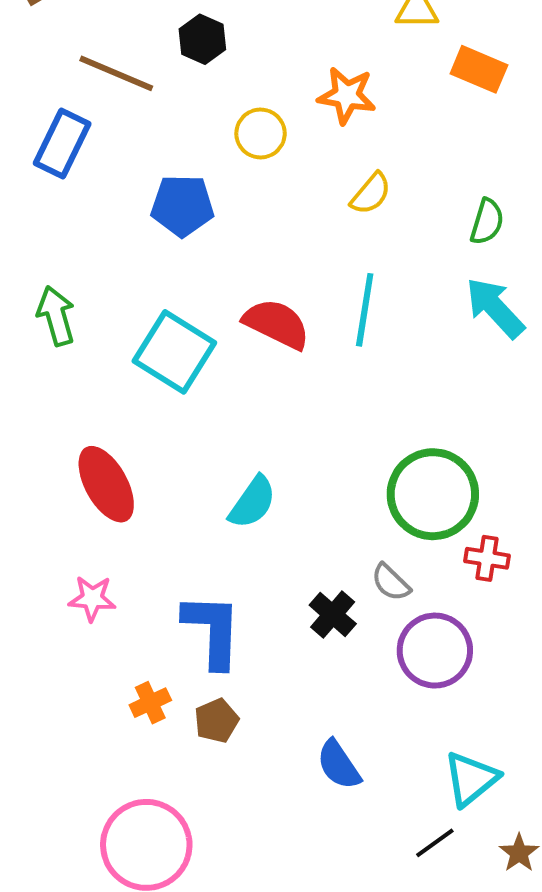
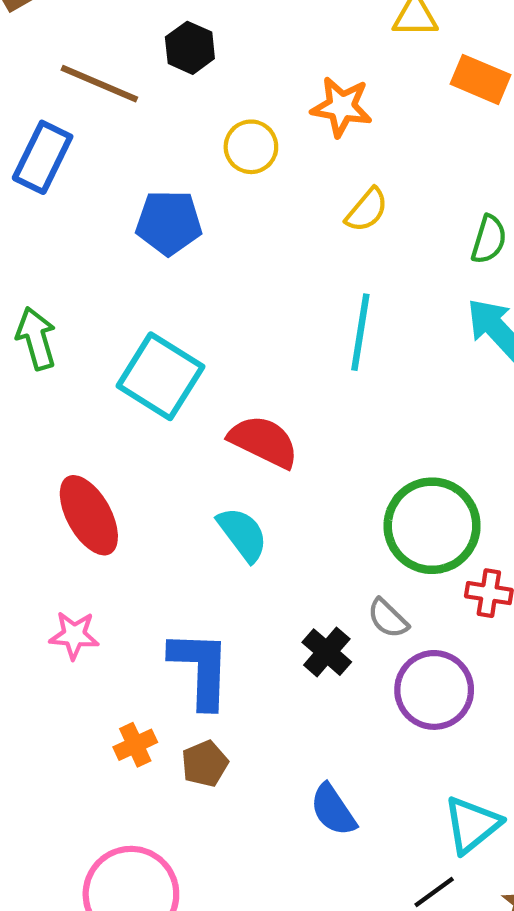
red semicircle: (277, 324) -> (264, 442), moved
cyan semicircle: (253, 502) -> (243, 534), turned -72

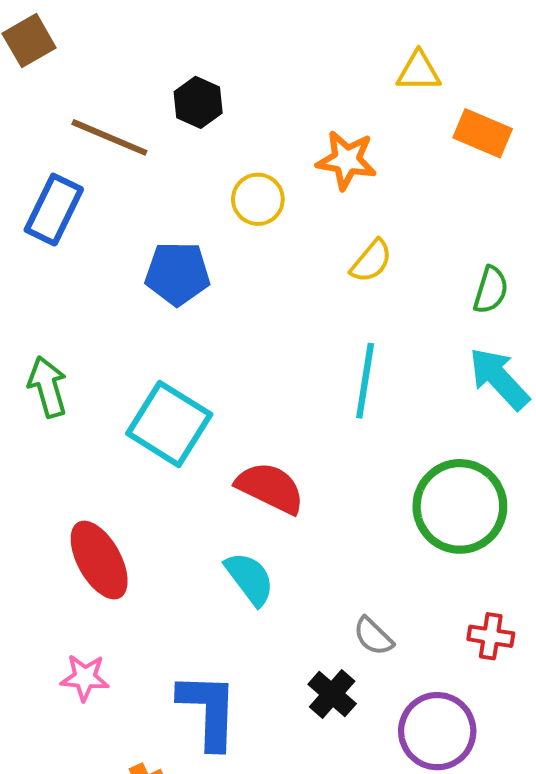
green circle: (432, 526) -> (460, 506), moved
gray semicircle: (388, 618) -> (373, 636), moved

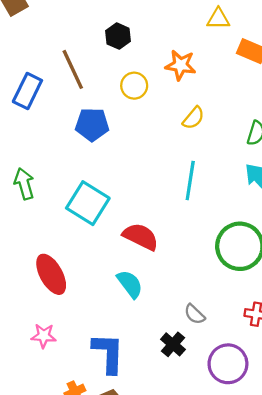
black hexagon: (198, 102) -> (118, 36), moved
brown line: (109, 137) -> (73, 69), moved, turned 42

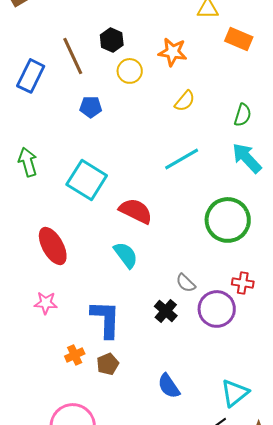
black hexagon: (118, 36) -> (112, 40), moved
blue pentagon: (92, 124) -> (91, 107), size x0.7
cyan line: (190, 181) -> (182, 159), turned 51
purple circle: (228, 364) -> (217, 309), moved

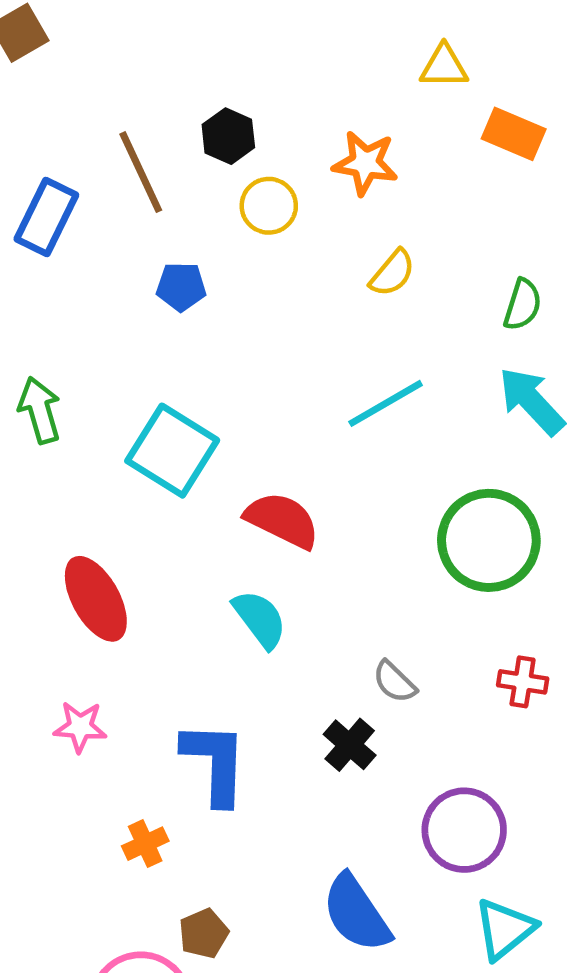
purple circle: (217, 309) -> (464, 830), moved
brown pentagon: (108, 364) -> (204, 933), moved
blue semicircle: (169, 386) -> (356, 913), size x1.4

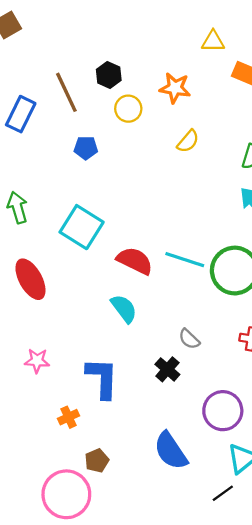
cyan line: (386, 403) -> (185, 260), moved, turned 48
red ellipse: (96, 599) -> (30, 279), moved

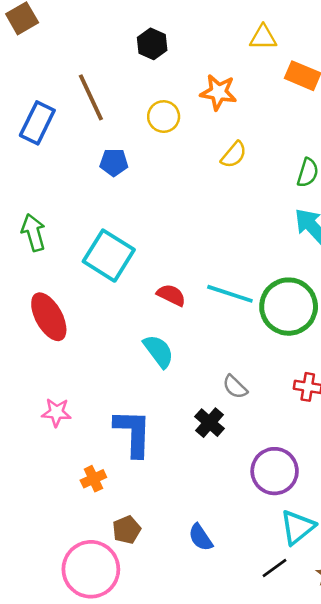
black hexagon: (109, 75) -> (152, 44), moved
red semicircle: (135, 261) -> (171, 295), size x0.7
blue semicircle: (171, 451) -> (201, 537), moved, size x0.6

